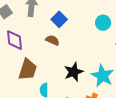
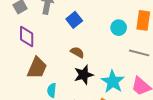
brown semicircle: (52, 40) -> (77, 52), moved

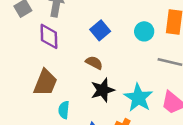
blue square: (74, 20) -> (100, 30), moved
purple diamond: (27, 36) -> (49, 36), moved

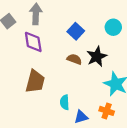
black star: (103, 90) -> (97, 57), moved
cyan semicircle: (64, 110) -> (65, 102), moved

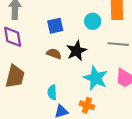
blue square: (76, 31) -> (55, 26), turned 35
cyan semicircle: (65, 102) -> (52, 92), moved

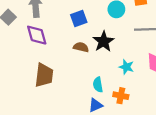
cyan star: (96, 78) -> (126, 67), size x0.6
cyan semicircle: (52, 92) -> (98, 85), moved

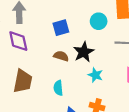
cyan star: (126, 67) -> (95, 75), moved
cyan semicircle: (98, 85) -> (58, 88), moved

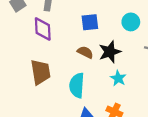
brown trapezoid: (23, 81) -> (41, 72), turned -30
cyan semicircle: (58, 88) -> (77, 85), size x1.5

